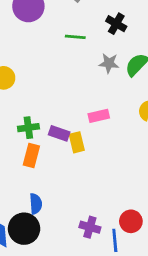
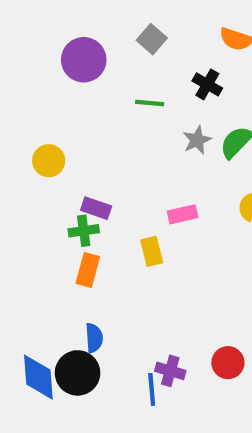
gray star: (109, 63) -> (197, 140), turned -30
purple rectangle: (59, 133) -> (96, 208), moved
blue line: (115, 240) -> (152, 389), moved

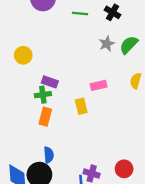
green line: (150, 103) -> (80, 14), moved

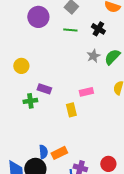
green cross: (43, 95) -> (30, 101), moved
orange rectangle: (45, 117) -> (59, 153), moved, turned 49

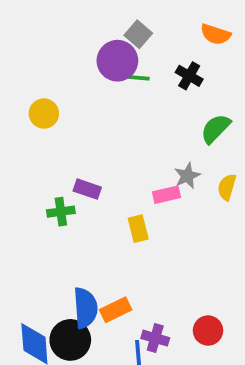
purple circle: (38, 17) -> (117, 61), moved
gray star: (93, 56) -> (187, 176), moved
yellow circle: (21, 66) -> (44, 114), moved
blue semicircle: (43, 152) -> (85, 308), size x1.5

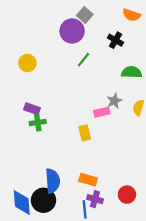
green line: (136, 78) -> (84, 60), moved, turned -56
green semicircle: (216, 129) -> (132, 72), turned 48
purple rectangle: (87, 189) -> (32, 109), moved
orange rectangle: (116, 310) -> (88, 180), moved, turned 42

